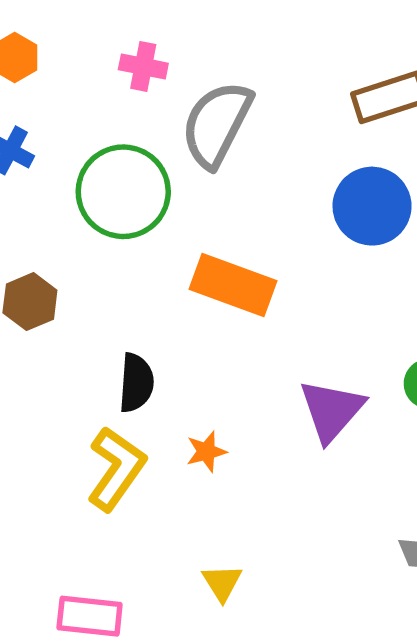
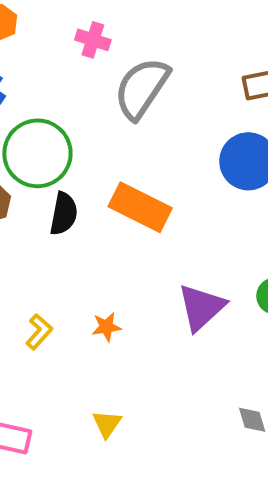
green circle: (123, 192) -> (37, 153), moved
black semicircle: (136, 383) -> (64, 214), moved
yellow L-shape: (116, 469) -> (39, 332), size x0.6

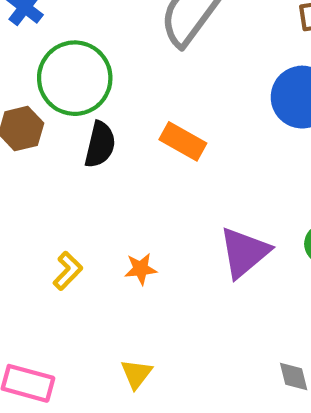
orange rectangle: (140, 207) -> (183, 141), size x0.7

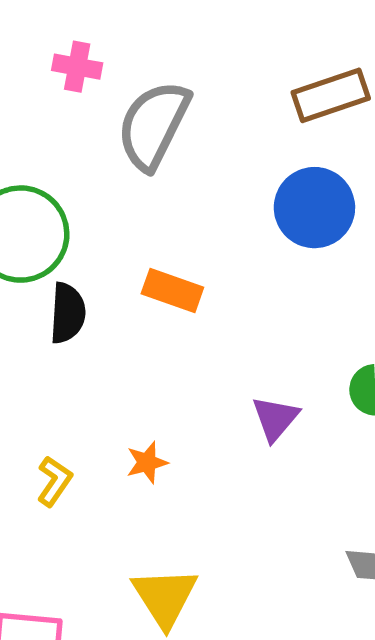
purple triangle: (244, 252) -> (275, 418), size x0.7
yellow triangle: (136, 374) -> (165, 597), size x1.6

